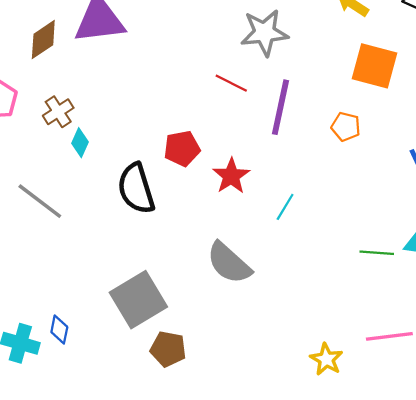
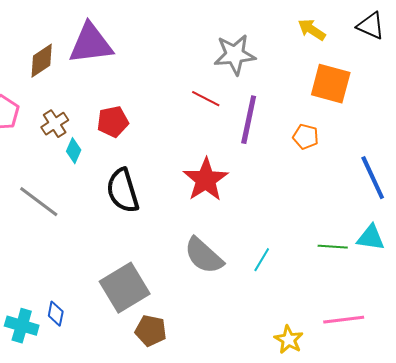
red pentagon: (182, 148) -> (113, 122), moved
red star: (231, 176) -> (206, 180), size x1.4
cyan line: (285, 207) -> (262, 260), moved

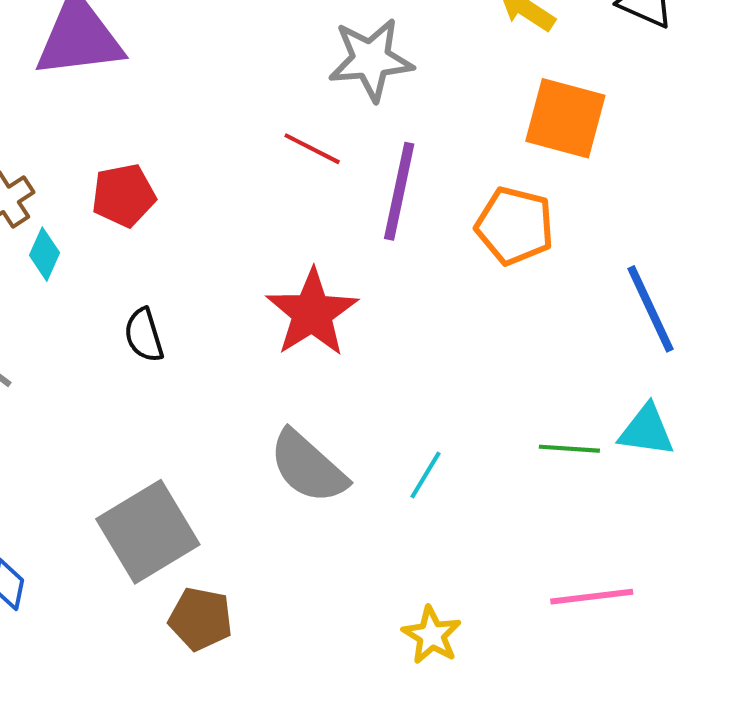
orange pentagon: (306, 137) -> (515, 226), size x1.5
black semicircle: (123, 191) -> (144, 335), size x0.6
yellow star: (289, 340) -> (432, 635), moved

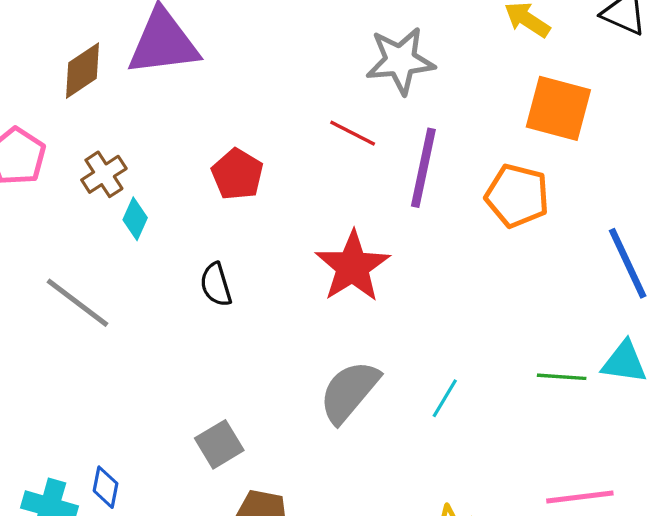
red pentagon: (124, 195) -> (237, 174), moved, turned -30
gray semicircle: (308, 467) -> (349, 392), turned 88
gray square: (148, 532) -> (219, 444), size x0.6

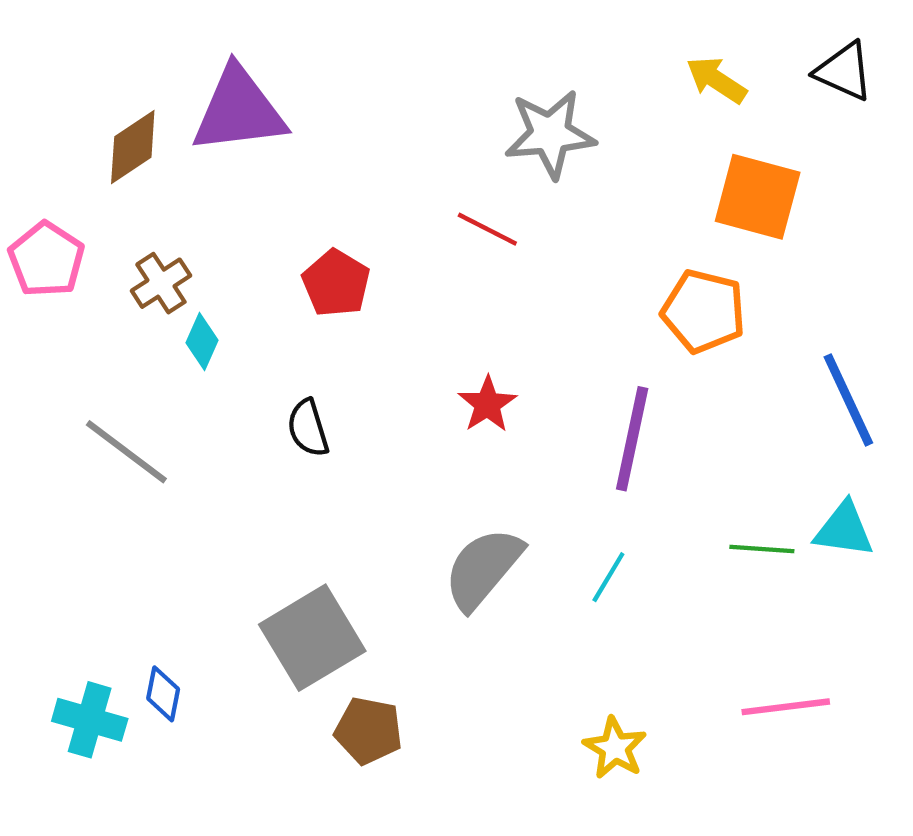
purple line: (423, 168) -> (632, 439), moved
red star: (353, 267) -> (487, 404), size x0.6
gray square: (219, 444) -> (312, 638), size x1.6

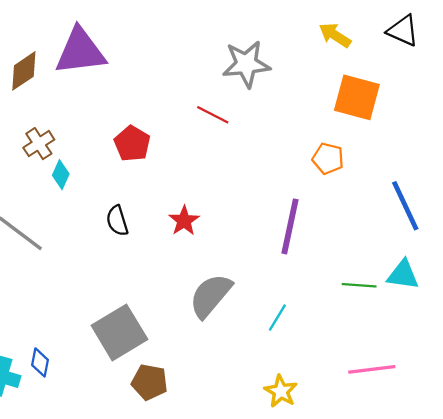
orange pentagon: (704, 311) -> (328, 159), size x0.7
red star: (487, 404) -> (184, 221), moved
cyan line: (608, 577) -> (277, 318), moved

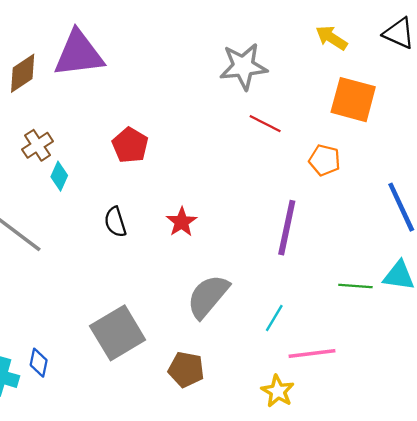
red line: (213, 115) -> (265, 124), moved
pink line: (372, 369) -> (312, 353), moved
brown pentagon: (149, 382) -> (186, 369), moved

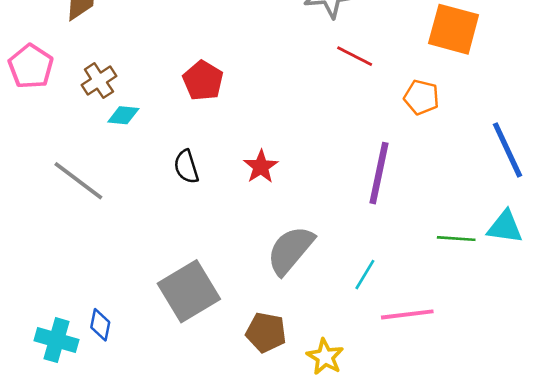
cyan diamond: (59, 176) -> (123, 115), turned 72
yellow star: (278, 391) -> (325, 357), moved

